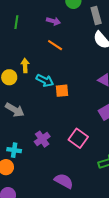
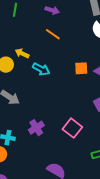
yellow arrow: (25, 65) -> (22, 53), turned -64
orange square: (62, 91) -> (81, 68), moved

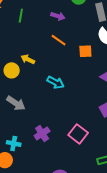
orange square: (81, 68) -> (85, 51), moved
cyan arrow: (41, 69) -> (56, 82), moved

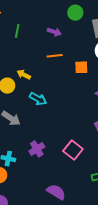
orange line: (59, 40) -> (55, 56), turned -42
cyan arrow: (56, 82) -> (38, 99), moved

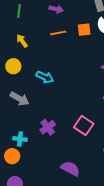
orange square: (81, 67) -> (84, 30), moved
yellow arrow: (24, 75) -> (22, 41), moved, turned 32

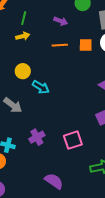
yellow arrow: (22, 41) -> (23, 36), moved, turned 104
yellow circle: (13, 66) -> (23, 71), moved
pink square: (84, 125) -> (73, 140), turned 30

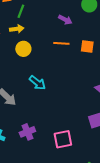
green line: (24, 18) -> (21, 11), moved
yellow arrow: (23, 36) -> (17, 29), moved
yellow circle: (23, 71) -> (23, 49), moved

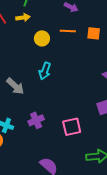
yellow circle: (23, 49) -> (42, 38), moved
cyan arrow: (37, 83) -> (45, 71), turned 72

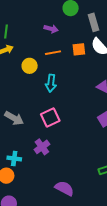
cyan arrow: (45, 71) -> (51, 83), moved
pink square: (72, 127) -> (50, 118), moved

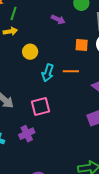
orange line: (53, 53) -> (71, 71), moved

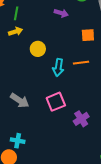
purple cross: (27, 134) -> (81, 119), moved

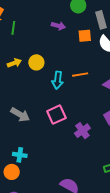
yellow arrow: (15, 32) -> (14, 63), moved
orange square: (88, 35) -> (85, 36), moved

